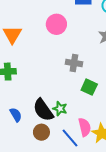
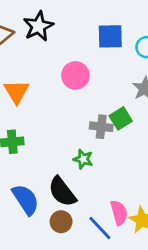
green square: (89, 87) -> (121, 118), moved, turned 35
green star: (60, 109) -> (83, 159), moved
blue semicircle: (16, 115) -> (26, 200), size x1.6

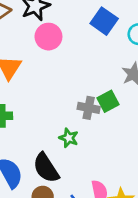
blue square: (110, 36) -> (104, 21), turned 32
pink circle: (75, 75) -> (48, 37), moved

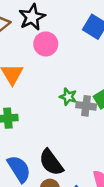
green star: (69, 138) -> (68, 97), moved

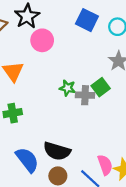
black semicircle: (51, 162) -> (57, 151), turned -32

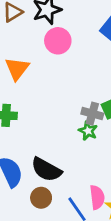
green star: (67, 88) -> (88, 131), moved

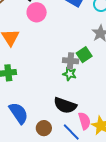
black semicircle: (46, 170) -> (65, 105), moved

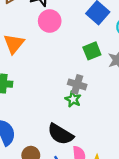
green square: (84, 55) -> (92, 51), moved

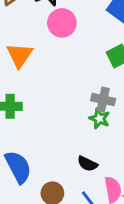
black semicircle: (60, 134) -> (87, 164), size x0.6

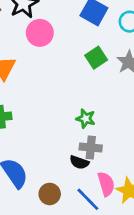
gray cross: (103, 100) -> (91, 147), moved

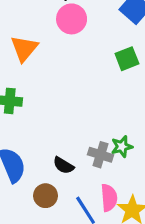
green star: (86, 119) -> (122, 147), moved, turned 30
black semicircle: (79, 162) -> (63, 165), moved

